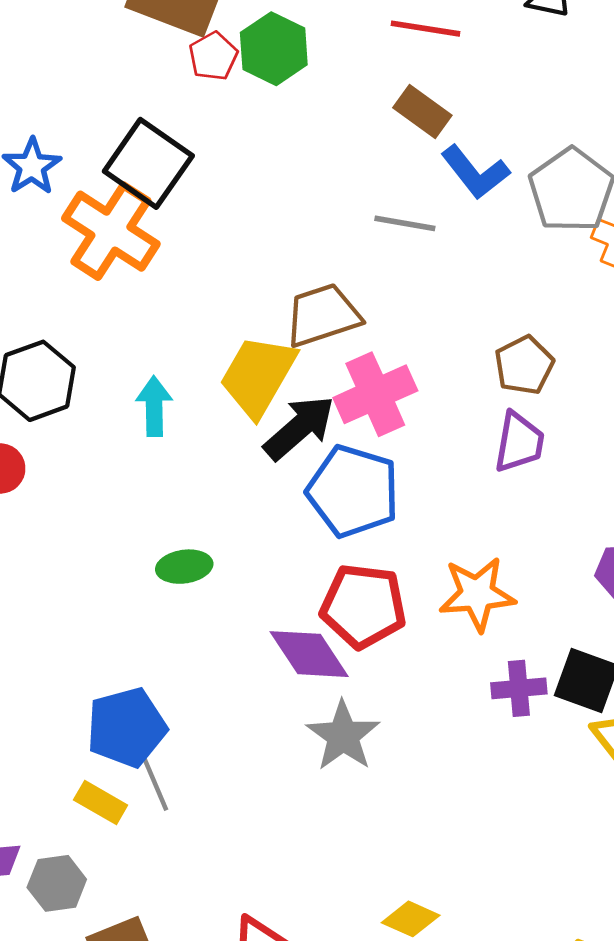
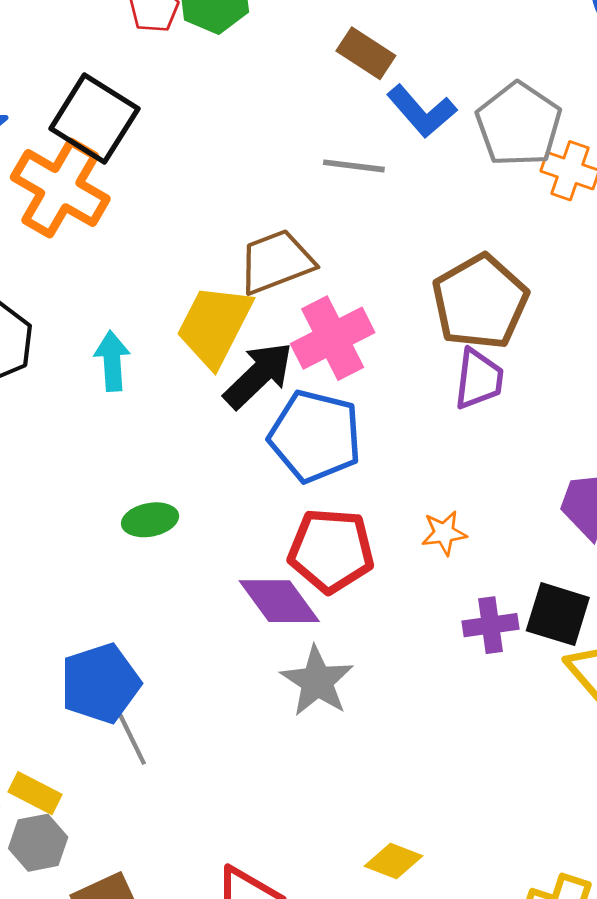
brown pentagon: (524, 365) -> (480, 302), size x1.6
orange star: (477, 594) -> (444, 533), size x0.6
yellow rectangle: (101, 803) -> (35, 793), moved

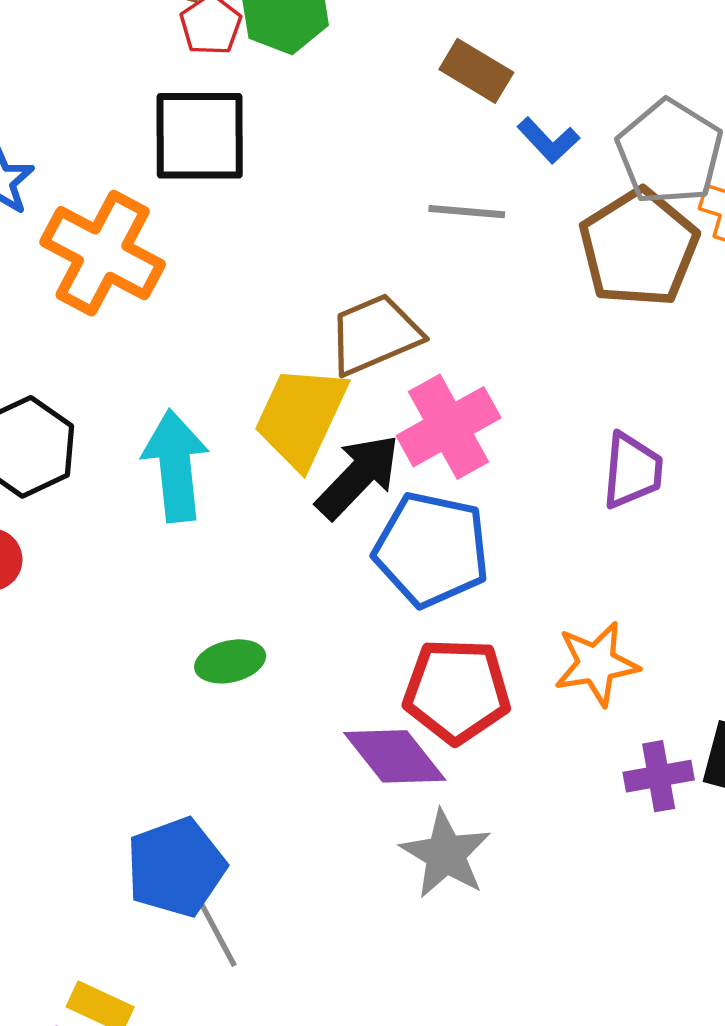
blue L-shape: (422, 111) -> (548, 140), size x0.7
black square: (94, 119) -> (200, 136), moved, turned -30
brown pentagon: (480, 302) -> (639, 248), moved
cyan arrow: (112, 361) -> (175, 466), size x1.5
orange star: (444, 533) -> (596, 664), size x1.5

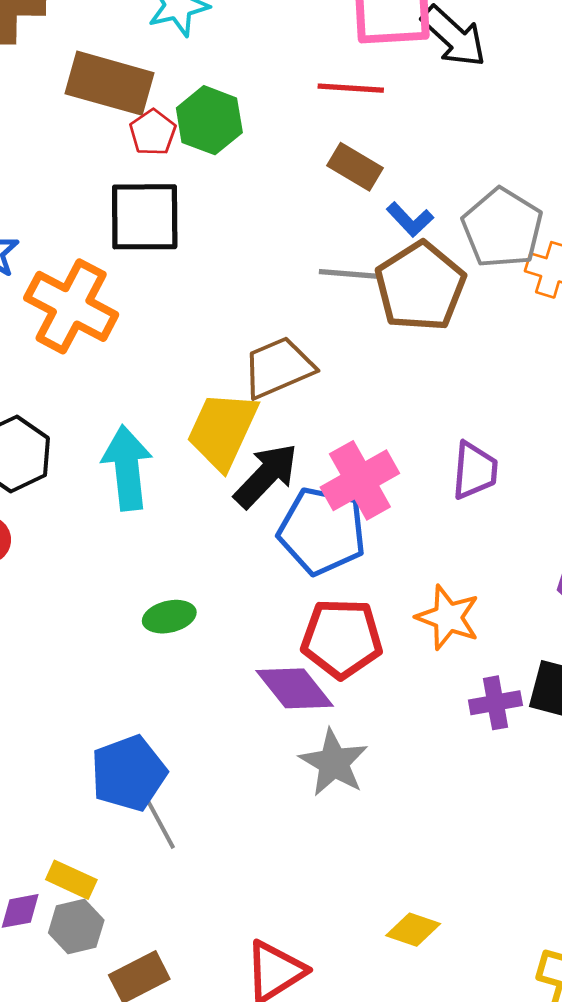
brown pentagon: (639, 248) -> (420, 286), moved
pink cross: (449, 427) -> (360, 480), moved
orange star: (596, 664) -> (448, 617), turned 30

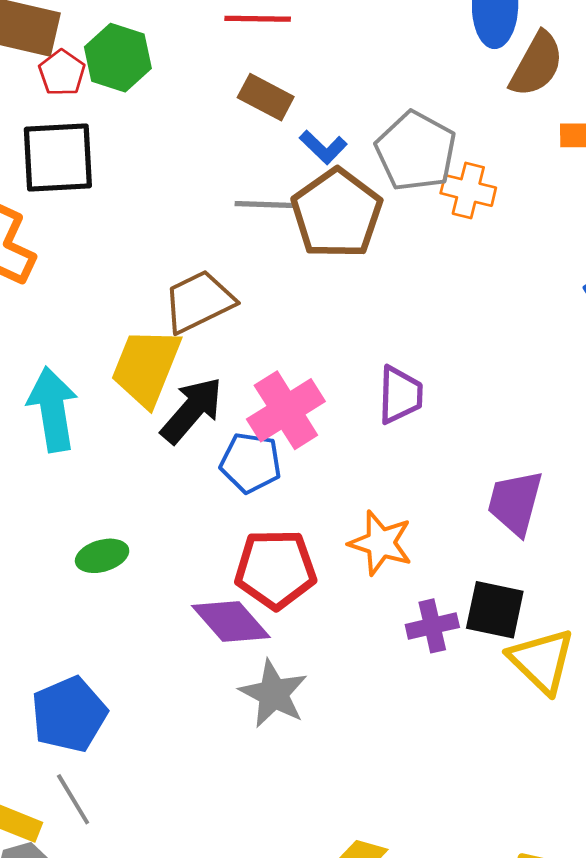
blue pentagon: (322, 531) -> (251, 463), size x0.7
gray line: (160, 823) -> (73, 799), moved

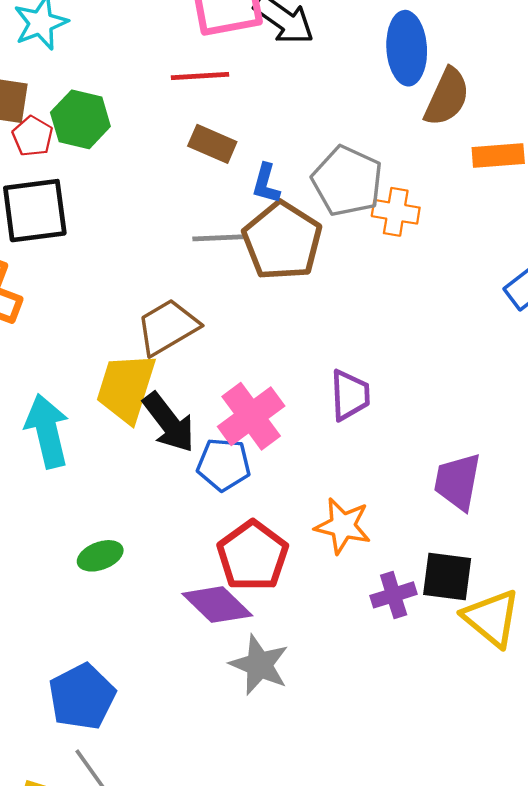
blue L-shape: (323, 147) -> (266, 184), turned 66
black arrow: (192, 410) -> (169, 422), turned 106
red pentagon: (275, 569) -> (253, 556), turned -30

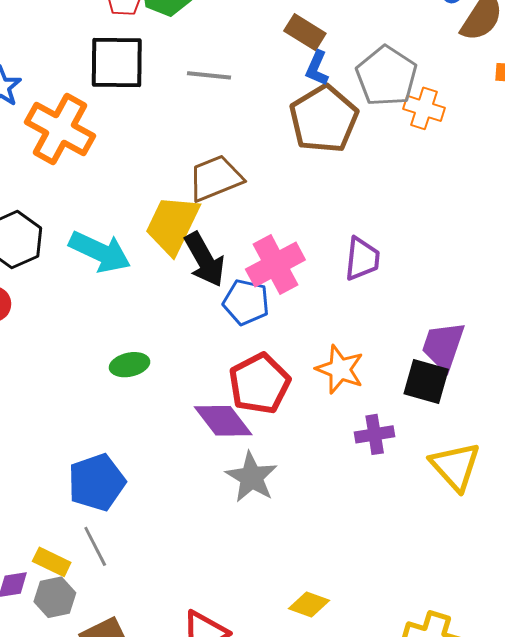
brown rectangle: (212, 144) -> (305, 32), moved
gray line: (218, 238) -> (209, 75), moved
cyan arrow: (47, 431) -> (100, 252), turned 120
black square: (447, 577) -> (426, 382), moved

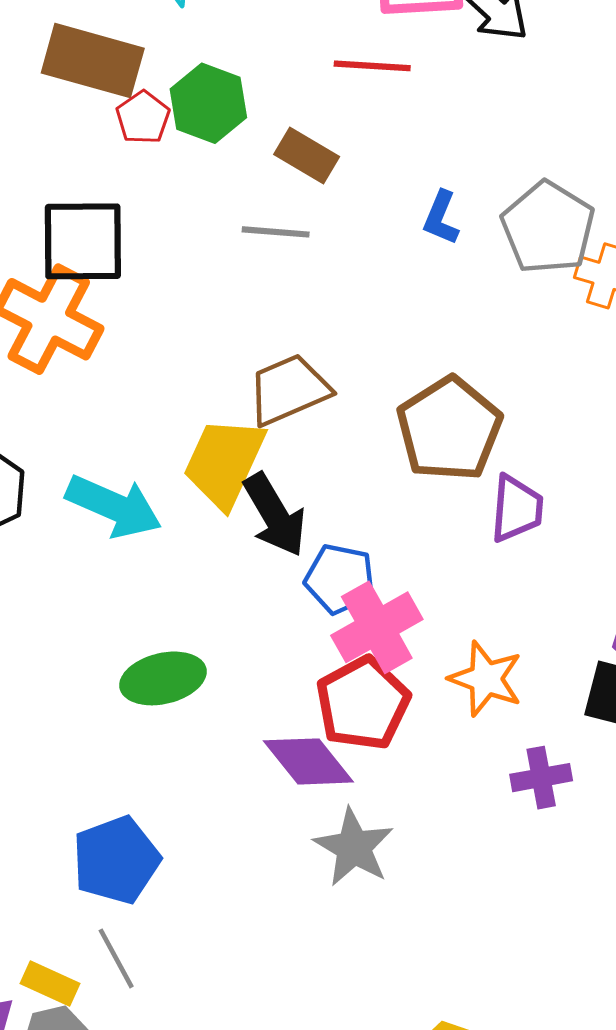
brown rectangle: (305, 32) -> (307, 156), moved
black square: (117, 63) -> (83, 241), moved
brown pentagon: (324, 119) -> (449, 429), moved
pink cross: (275, 265) -> (377, 627), moved
green ellipse: (130, 365) -> (163, 678), size x1.4

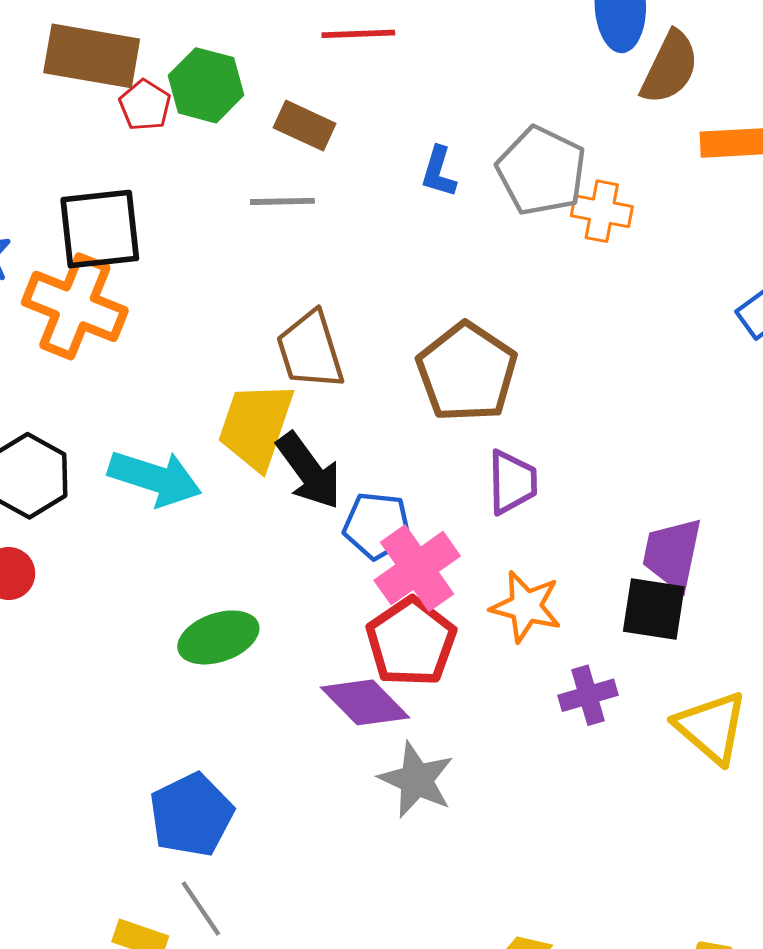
brown trapezoid: (289, 390) -> (310, 350), turned -78
purple trapezoid: (517, 509) -> (512, 482), moved

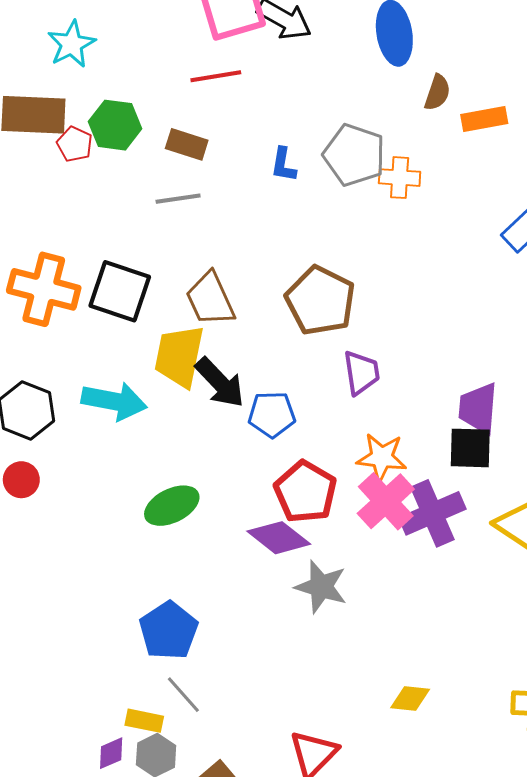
brown semicircle: (670, 67) -> (437, 92), moved, size x0.7
black square: (100, 229) -> (120, 291), moved, turned 32
pink cross: (417, 568) -> (386, 501), moved
purple cross: (588, 695) -> (432, 513), size x1.6

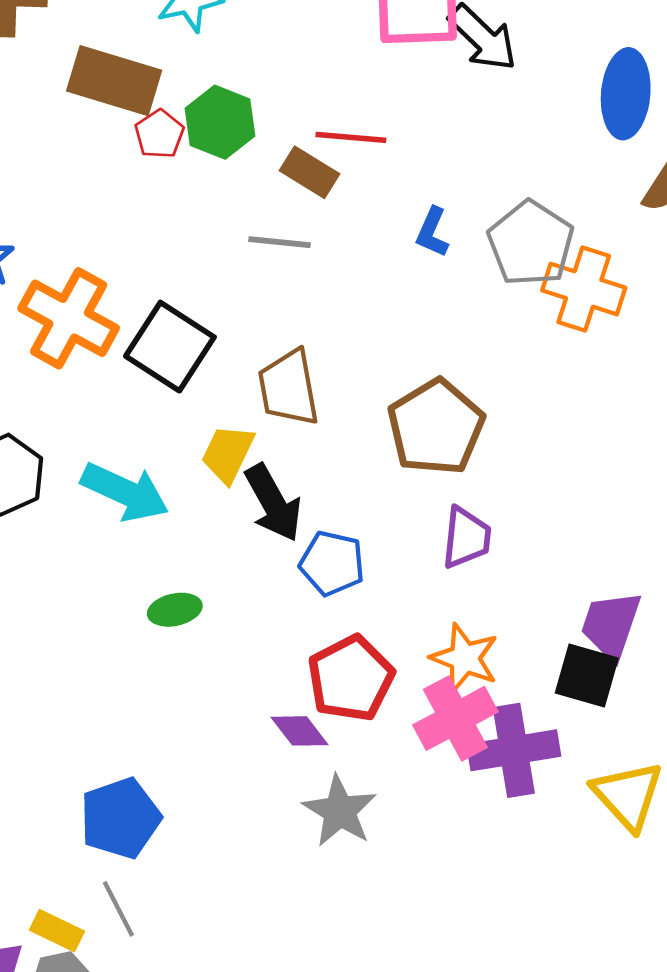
red line: (216, 76) -> (351, 137), moved
orange cross: (400, 178) -> (584, 289), size x1.4
yellow trapezoid: (179, 356) -> (228, 454), size x0.7
green ellipse: (172, 506) -> (175, 610), moved, size x0.7
purple diamond: (279, 538) -> (300, 731), size x0.7

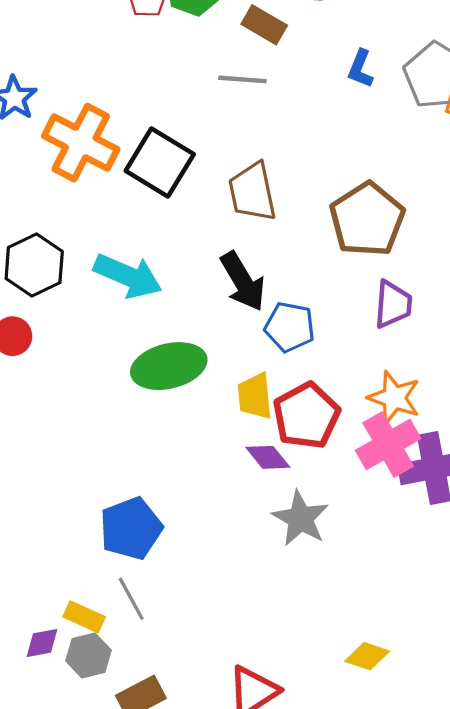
yellow trapezoid: (228, 454) -> (255, 396), moved, turned -30
green ellipse: (175, 610) -> (169, 366), size x1.8

